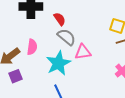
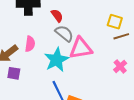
pink triangle: (83, 52) -> (81, 48), size x1.4
purple square: (16, 76) -> (14, 73), turned 32

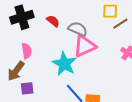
gray semicircle: (64, 33) -> (78, 29), moved
pink semicircle: (30, 44) -> (27, 51), moved

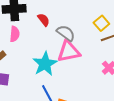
yellow square: (110, 11) -> (101, 23), turned 35
pink semicircle: (27, 51) -> (15, 34), moved

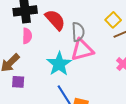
red semicircle: (44, 20) -> (55, 20), size x1.6
gray semicircle: (66, 33) -> (78, 32), turned 54

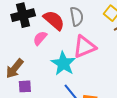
gray semicircle: (78, 32) -> (77, 16), moved
pink semicircle: (27, 36) -> (40, 38), moved, turned -133

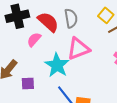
purple square: (25, 86) -> (28, 84), moved

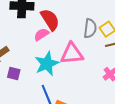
gray semicircle: (71, 18) -> (90, 28), moved
pink semicircle: (34, 40) -> (41, 34), moved

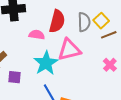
red semicircle: (50, 20) -> (57, 21), moved, turned 55
pink semicircle: (41, 34) -> (37, 35), turned 49

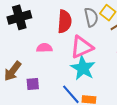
pink semicircle: (37, 35) -> (44, 48), moved
cyan star: (46, 63) -> (83, 68), moved

